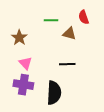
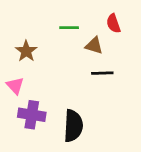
pink triangle: (25, 63) -> (15, 86), moved
black line: (67, 64) -> (102, 73), moved

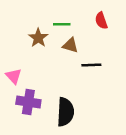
brown triangle: (94, 46) -> (70, 45), moved
brown star: (26, 51) -> (38, 38), moved

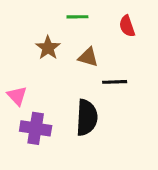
green line: (62, 24) -> (77, 17), moved
black semicircle: (65, 112) -> (87, 118), moved

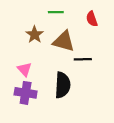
brown triangle: (88, 57) -> (64, 41), size x1.5
pink triangle: (17, 96) -> (24, 69), moved

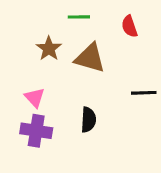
black line: (83, 59) -> (144, 93), moved
black semicircle: (63, 85) -> (88, 120), size x0.7

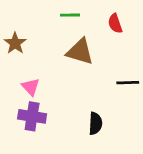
brown star: (49, 49) -> (15, 43), moved
black semicircle: (88, 120) -> (95, 123), moved

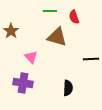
red semicircle: (115, 23) -> (74, 17), moved
pink triangle: (31, 87) -> (31, 57), moved

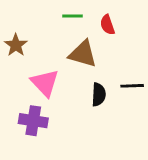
pink triangle: (31, 57) -> (45, 83), size x1.5
black semicircle: (68, 88) -> (99, 95), moved

